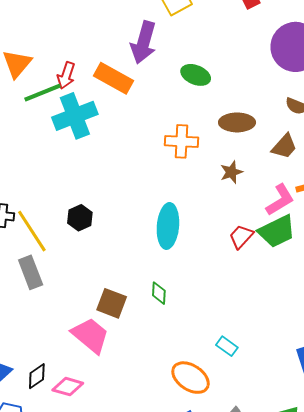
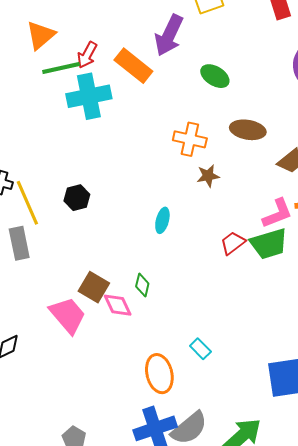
brown star: (231, 172) -> (208, 176), moved
cyan ellipse: (168, 226) -> (162, 220), size x0.6
orange ellipse: (191, 378) -> (159, 374), turned 33
pink diamond: (68, 387) -> (118, 305), moved, turned 40

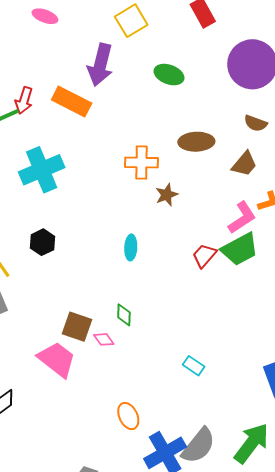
green ellipse: (215, 76) -> (169, 75), moved
cyan cross: (89, 96) -> (42, 170), moved
pink diamond: (118, 305) -> (104, 339), size x0.7
orange ellipse: (159, 374) -> (128, 416), moved, size x0.7

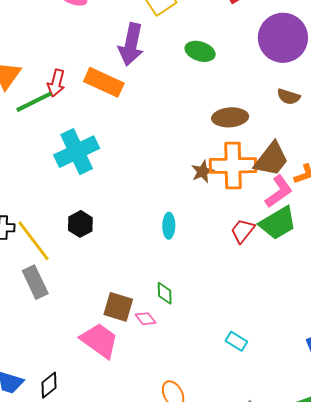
orange cross: (141, 163) -> (233, 166), moved, size x1.4
brown trapezoid: (244, 164) -> (271, 159), moved, size x1.4

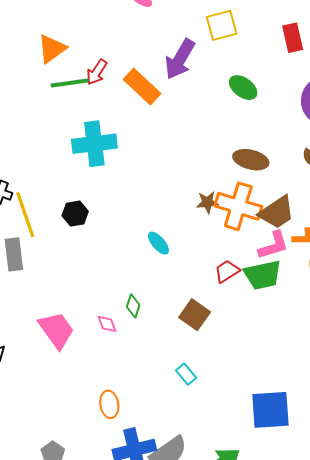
cyan ellipse: (169, 226) -> (158, 243), turned -60
brown square: (118, 307) -> (195, 315), moved

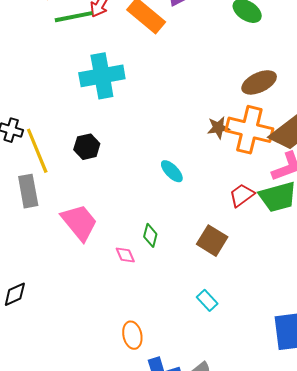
brown ellipse: (251, 160) -> (259, 82), turned -36
pink trapezoid: (56, 330) -> (79, 222), moved

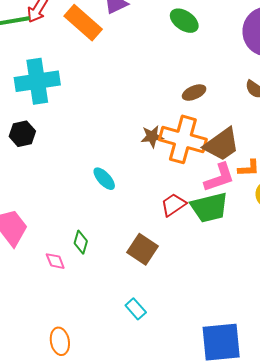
brown ellipse: (259, 82) -> (194, 93), size x0.7
black hexagon: (87, 147) -> (22, 134), moved

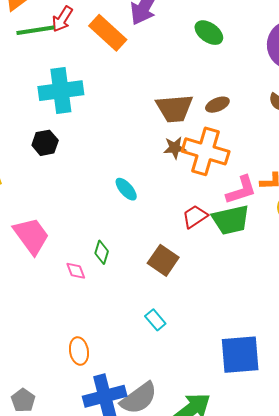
brown trapezoid: (222, 145) -> (174, 108), moved, turned 30

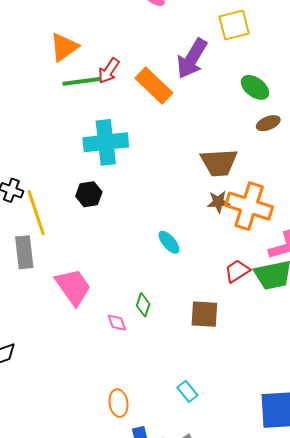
brown ellipse: (217, 105) -> (268, 123), moved
brown square: (163, 260) -> (204, 314), turned -32
cyan rectangle: (155, 320) -> (187, 391), moved

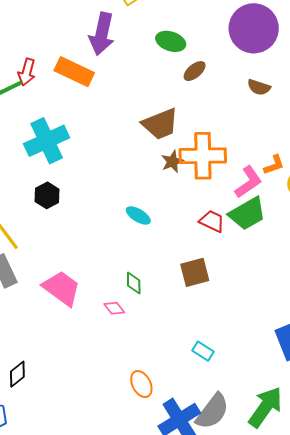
red trapezoid: (237, 271) -> (212, 221), turned 76

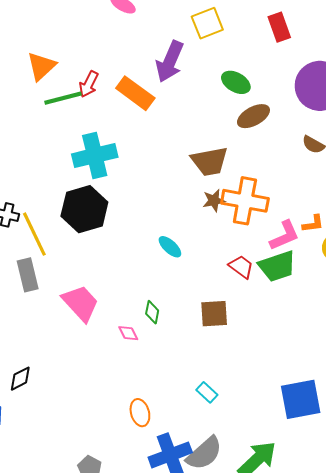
brown ellipse: (195, 71) -> (253, 116), size x1.4
black hexagon: (47, 195) -> (84, 209), size x1.8

